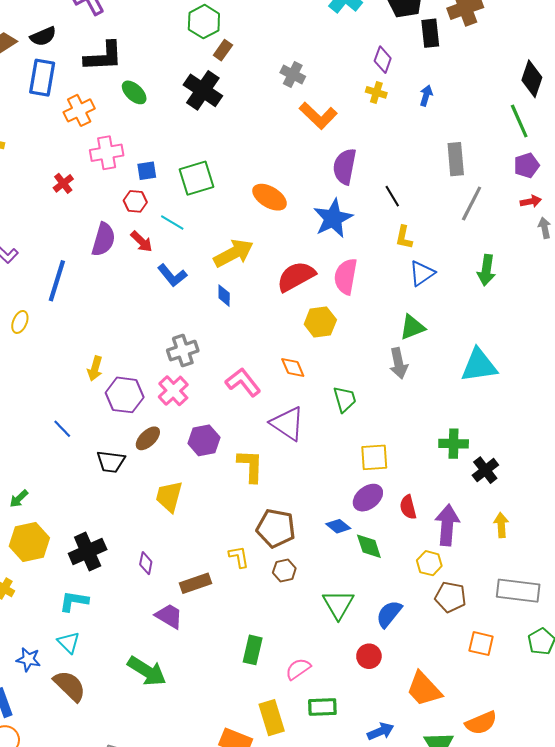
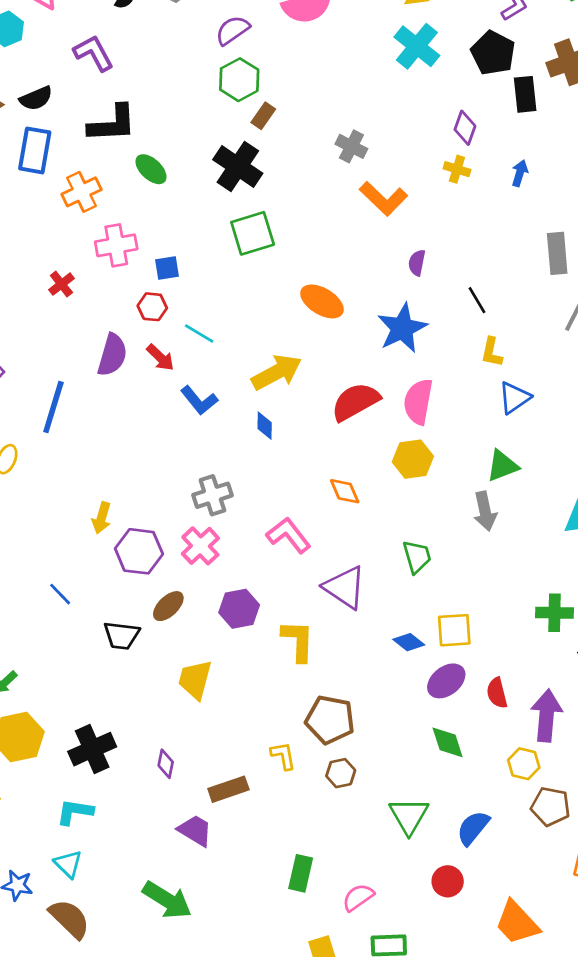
purple semicircle: (345, 166) -> (417, 263), size x0.6
green square: (197, 178) -> (253, 233), moved
yellow hexagon: (320, 322) -> (413, 459), moved
orange diamond: (293, 367) -> (345, 491), moved
blue diamond: (338, 526) -> (409, 642), moved

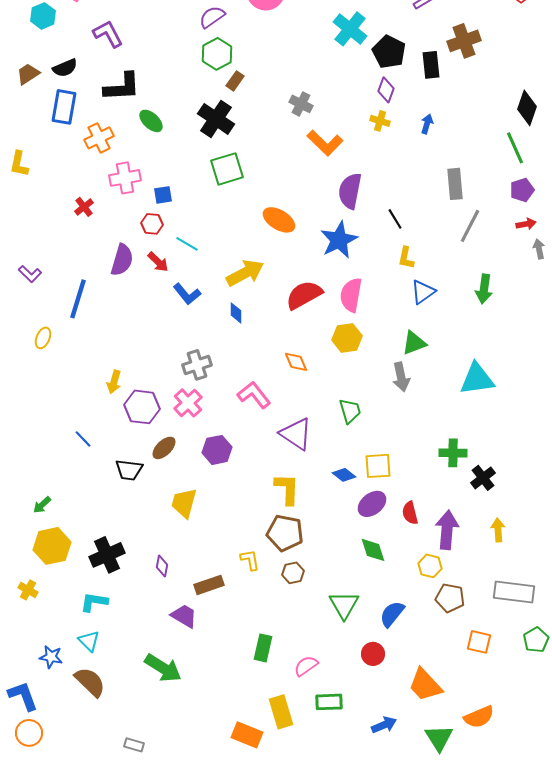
black pentagon: (493, 53) -> (389, 52), moved
purple semicircle: (417, 263) -> (350, 191), size x1.8
yellow L-shape: (298, 641) -> (287, 489), moved

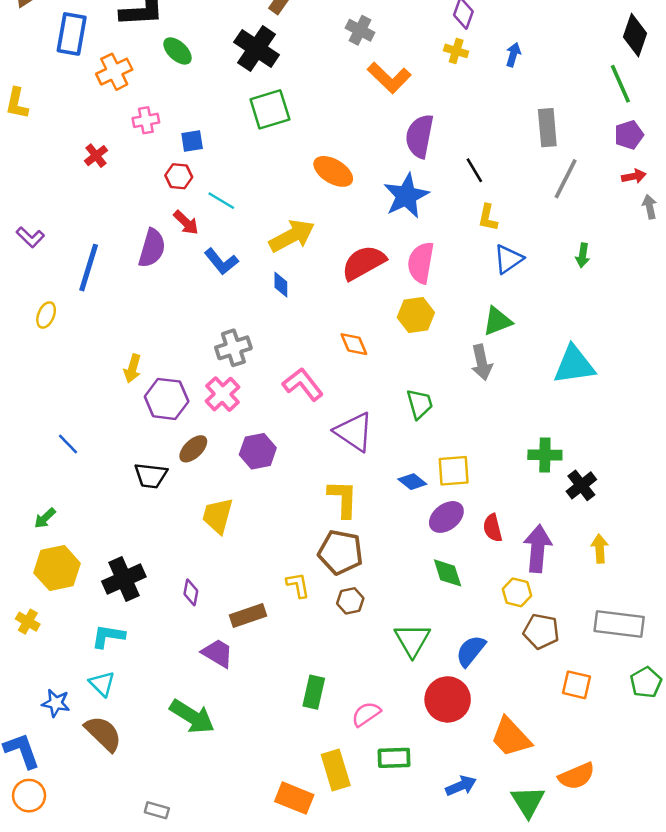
pink cross: (125, 178) -> (146, 120), size x0.7
purple semicircle: (122, 260) -> (152, 248), moved
green arrow: (484, 289) -> (583, 255), size x0.7
blue line: (83, 439) -> (68, 444), moved
red circle: (373, 654) -> (448, 699), size x1.6

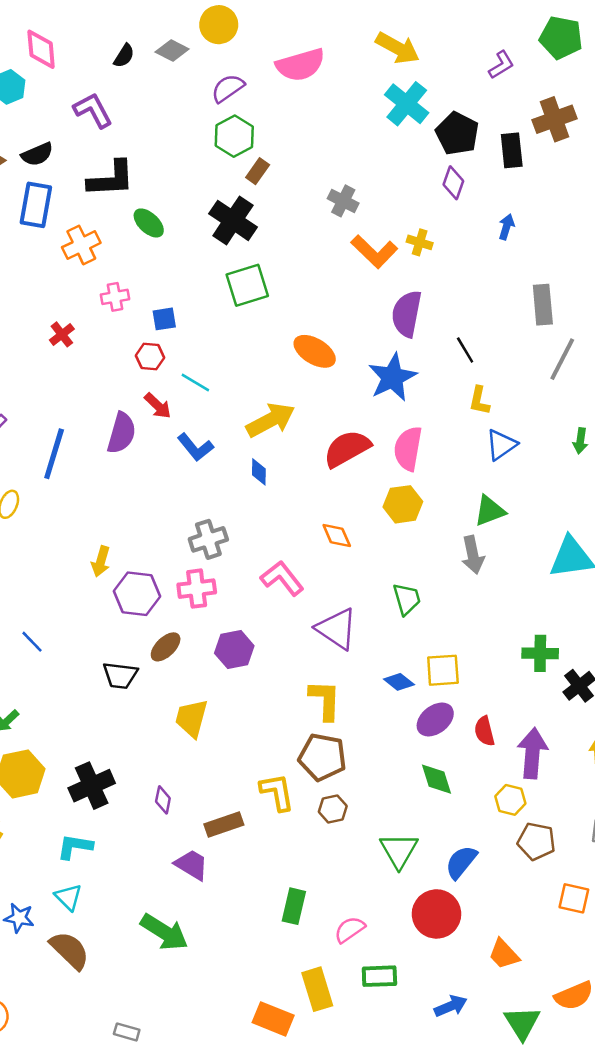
yellow cross: (456, 51) -> (420, 242), moved
pink cross: (222, 394) -> (197, 589), turned 36
yellow L-shape: (298, 585) -> (277, 792), size x1.4
orange trapezoid: (511, 737) -> (504, 954), size x0.7

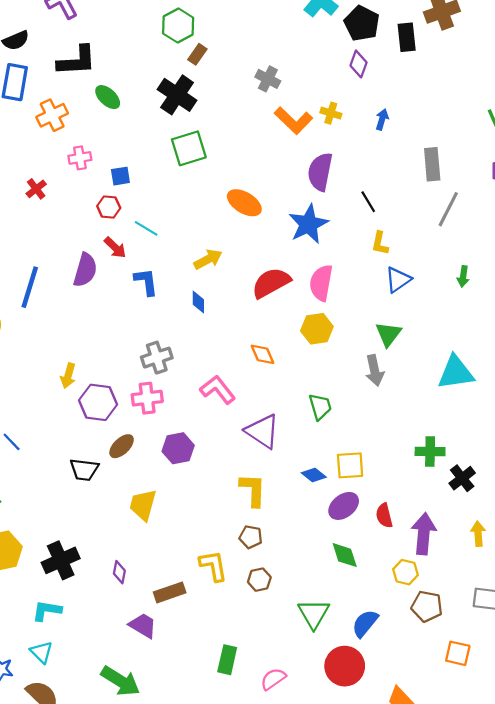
blue arrow: (507, 227) -> (382, 119), moved
yellow arrow: (271, 420) -> (208, 259), size x0.7
blue L-shape: (195, 447) -> (146, 282), turned -148
green triangle: (490, 511) -> (388, 334), turned -32
brown pentagon: (322, 757) -> (251, 537), size x0.6

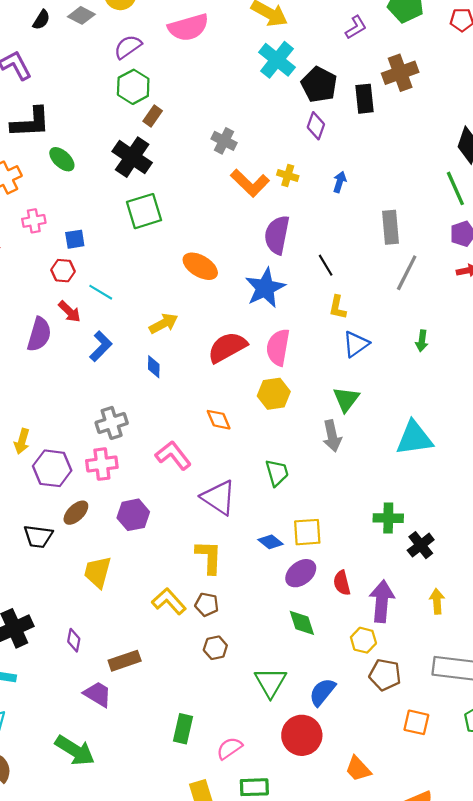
blue L-shape: (146, 282) -> (101, 346), turned 52
yellow L-shape: (213, 566) -> (169, 601), moved, turned -32

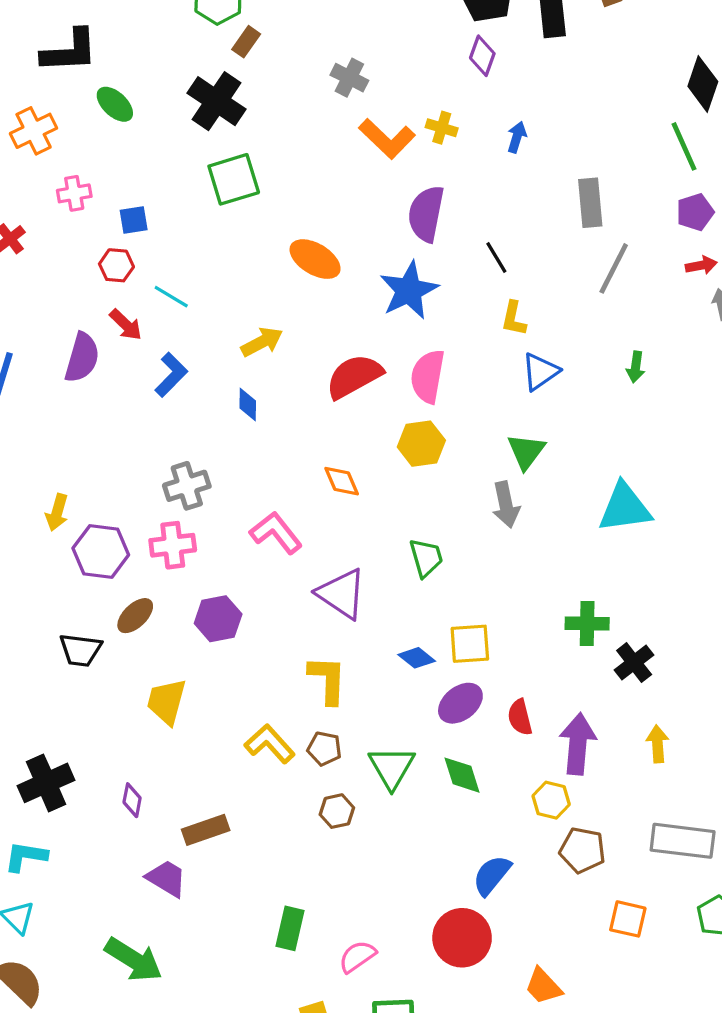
green triangle: (270, 682) -> (392, 767), moved

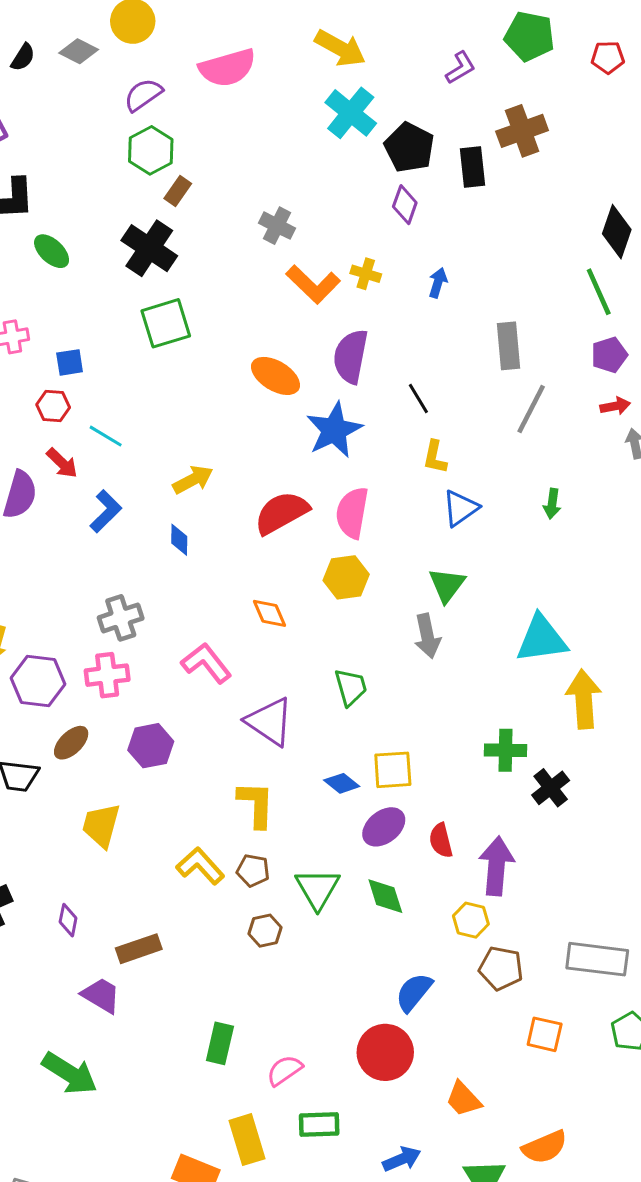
orange ellipse: (315, 259) -> (276, 376), moved
yellow arrow: (657, 744) -> (584, 699), moved, size x1.6

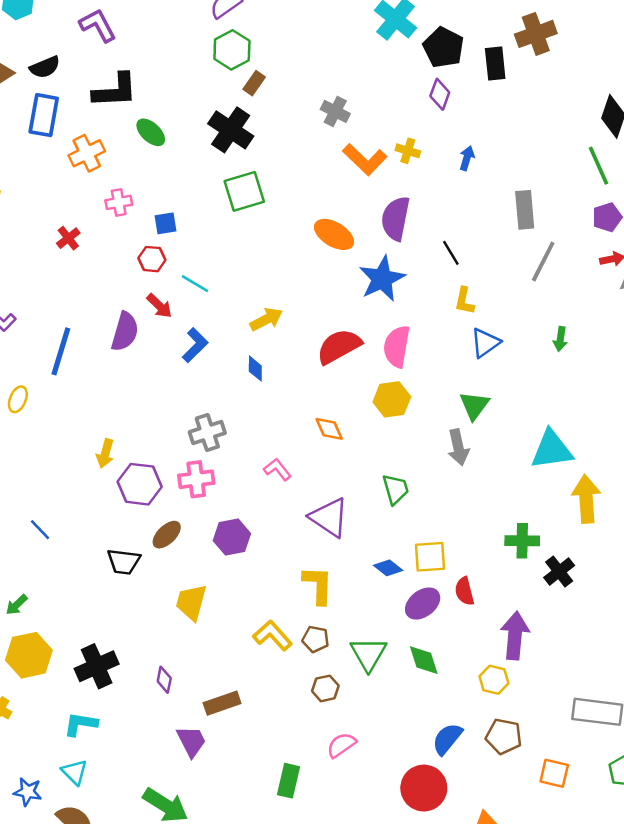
pink L-shape: (206, 663) -> (277, 469), size x0.7
red semicircle: (441, 840) -> (464, 591), moved
brown pentagon: (501, 968) -> (504, 736), moved
purple trapezoid: (101, 995) -> (191, 741), turned 32
pink semicircle: (285, 1070) -> (341, 745), moved

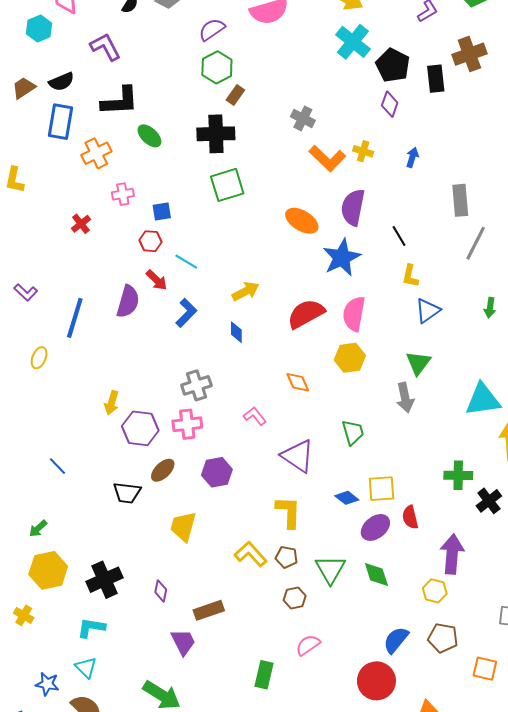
black cross: (231, 130) -> (216, 134), turned -36

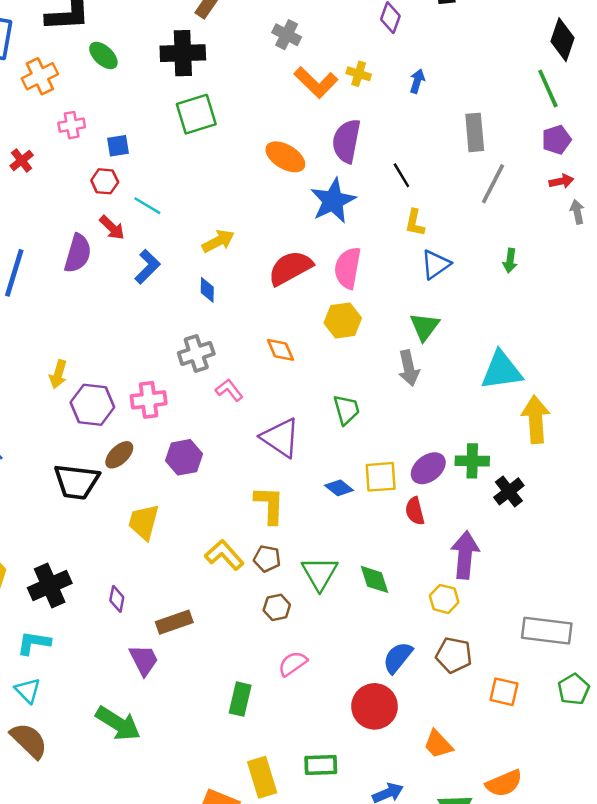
gray cross: (196, 385) -> (196, 353), moved
black trapezoid: (127, 493) -> (77, 482), size x1.4
purple ellipse: (375, 527) -> (428, 468), moved

